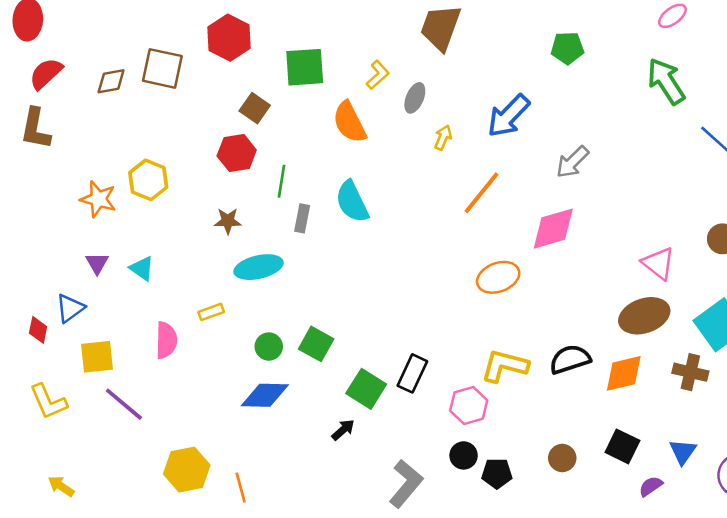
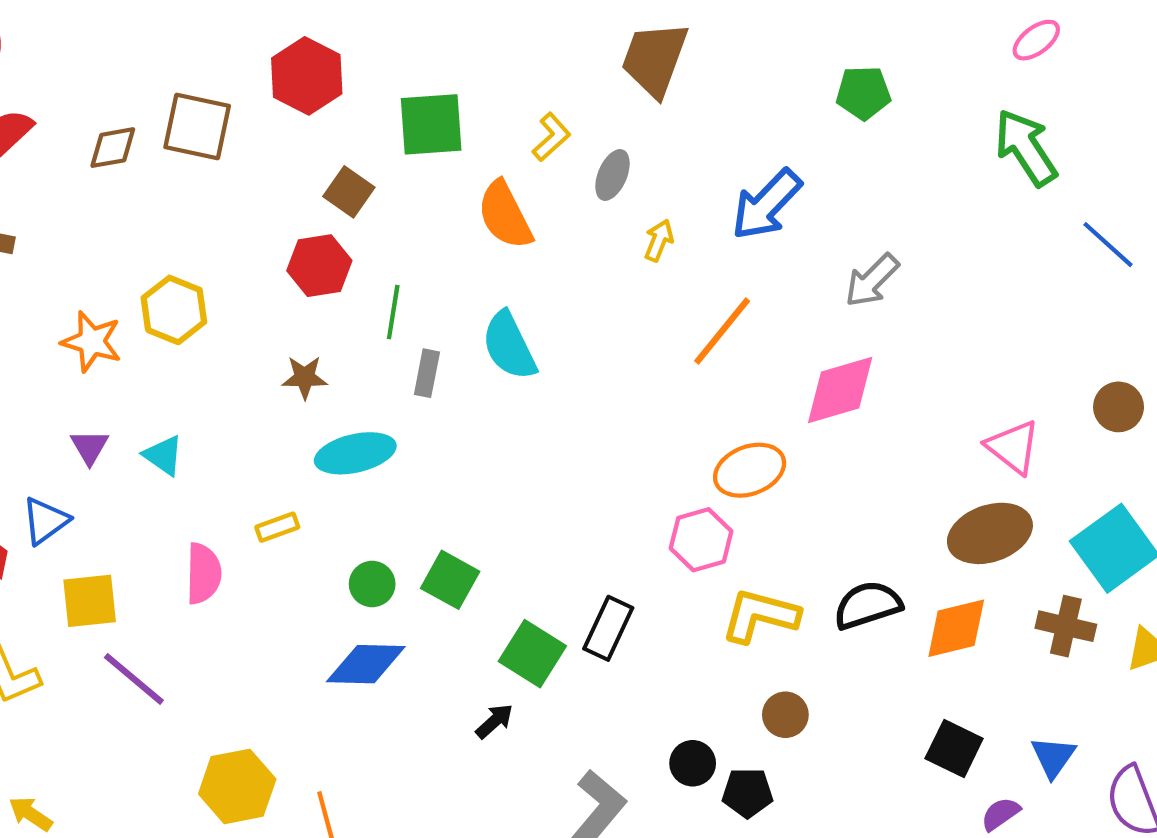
pink hexagon: (469, 405) -> (701, 540), moved
brown circle: (562, 458) -> (785, 715), moved

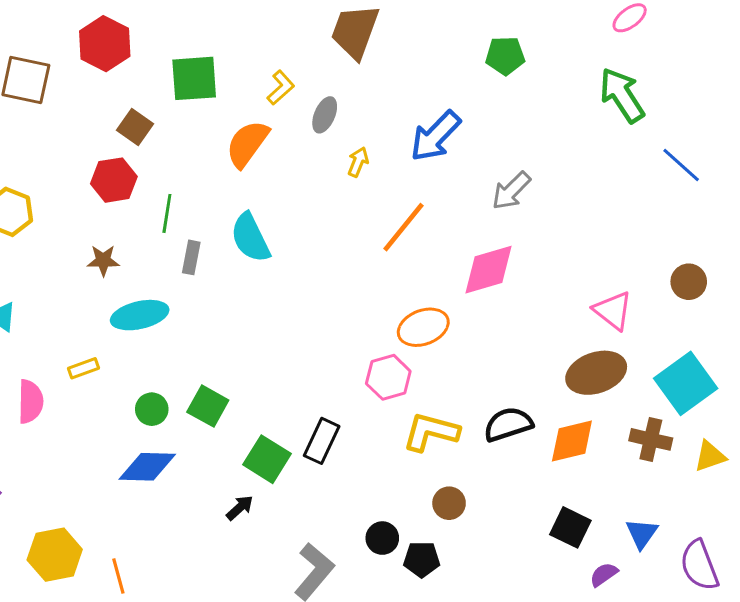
orange semicircle: (505, 215) -> (247, 144), turned 63

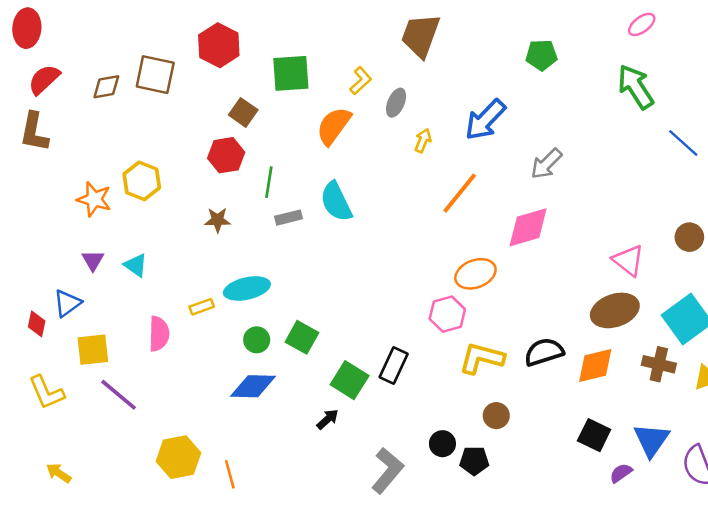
gray rectangle: (191, 257) -> (288, 218), turned 65
cyan ellipse: (140, 315) -> (247, 288), moved
blue triangle: (642, 534) -> (651, 440), size x1.4

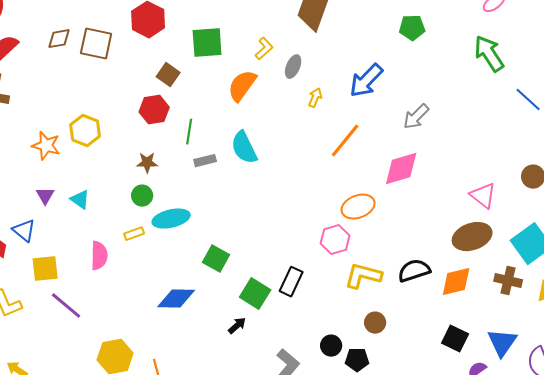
brown diamond: (106, 87) -> (59, 39), moved
blue triangle: (67, 303) -> (24, 231), turned -45
green circle: (257, 340) -> (142, 196), moved

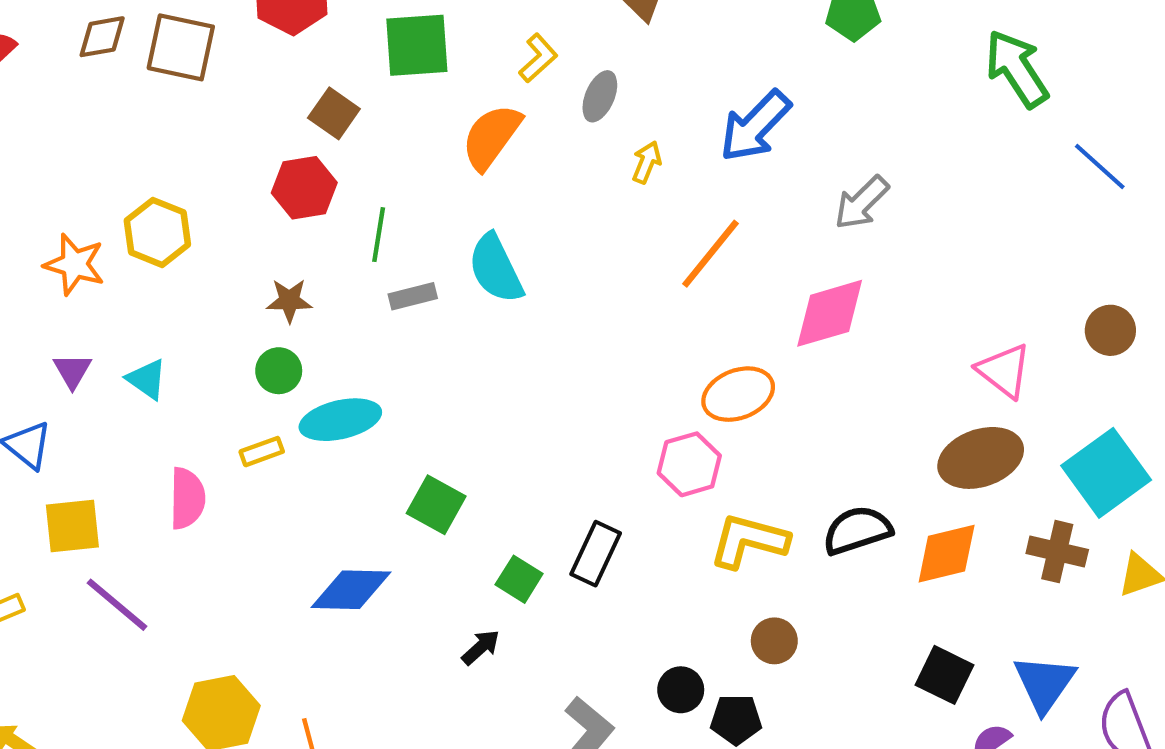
green square: (255, 294) -> (519, 579), size x0.7

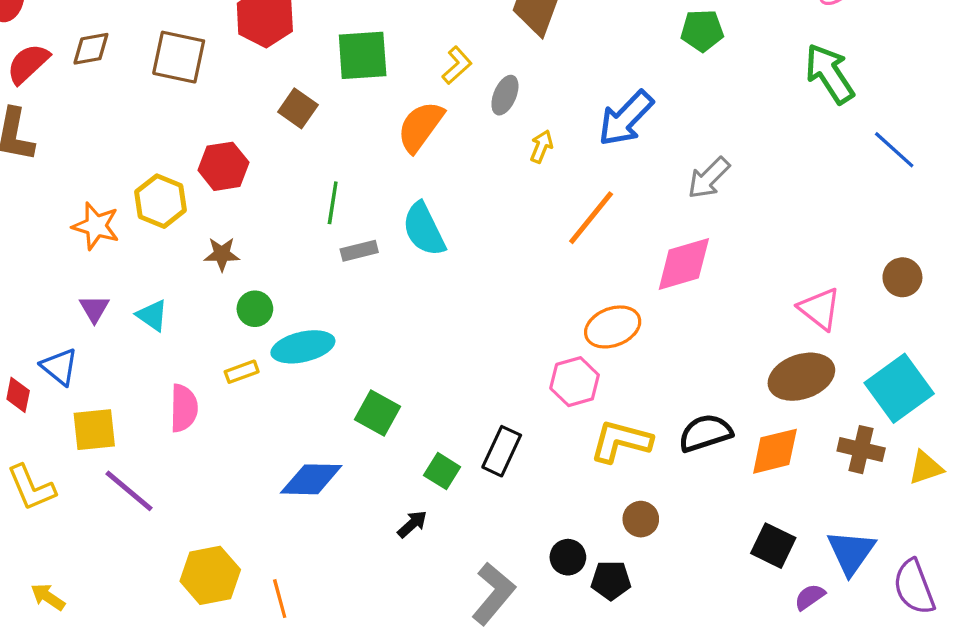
brown diamond: (102, 37) -> (91, 49), moved
red hexagon: (304, 188) -> (223, 166), moved
brown star: (289, 301) -> (222, 254), moved

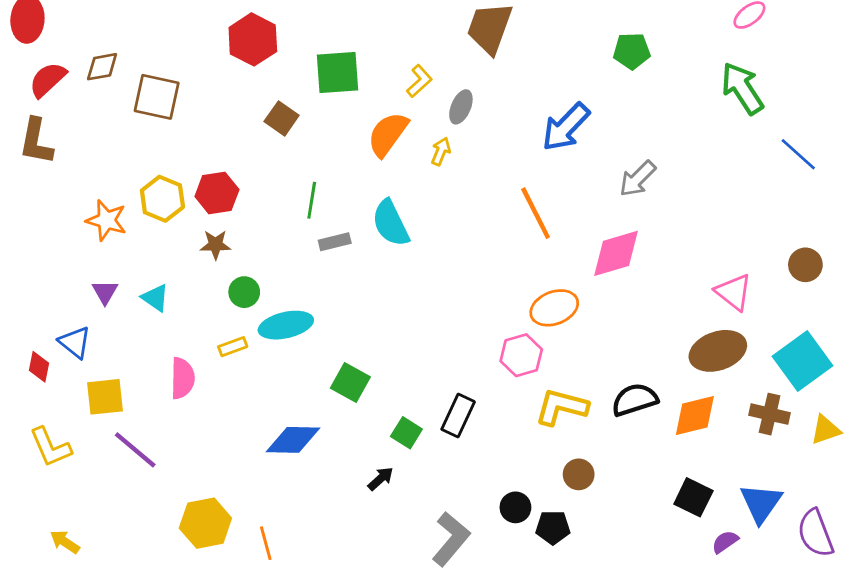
brown square: (179, 57) -> (157, 97), moved
yellow arrow: (541, 146) -> (441, 151), moved
red hexagon: (223, 166) -> (217, 193), moved
orange line: (591, 218) -> (536, 213), turned -66

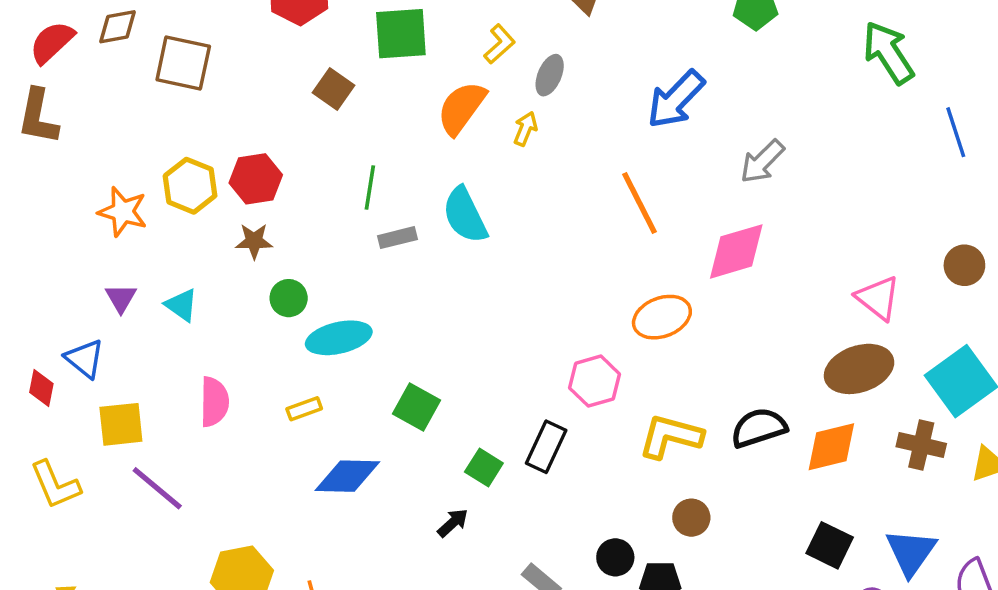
blue line: (798, 154) -> (956, 132), turned 30
yellow rectangle: (233, 347) -> (304, 409), moved
pink hexagon: (521, 355) -> (595, 381), moved

